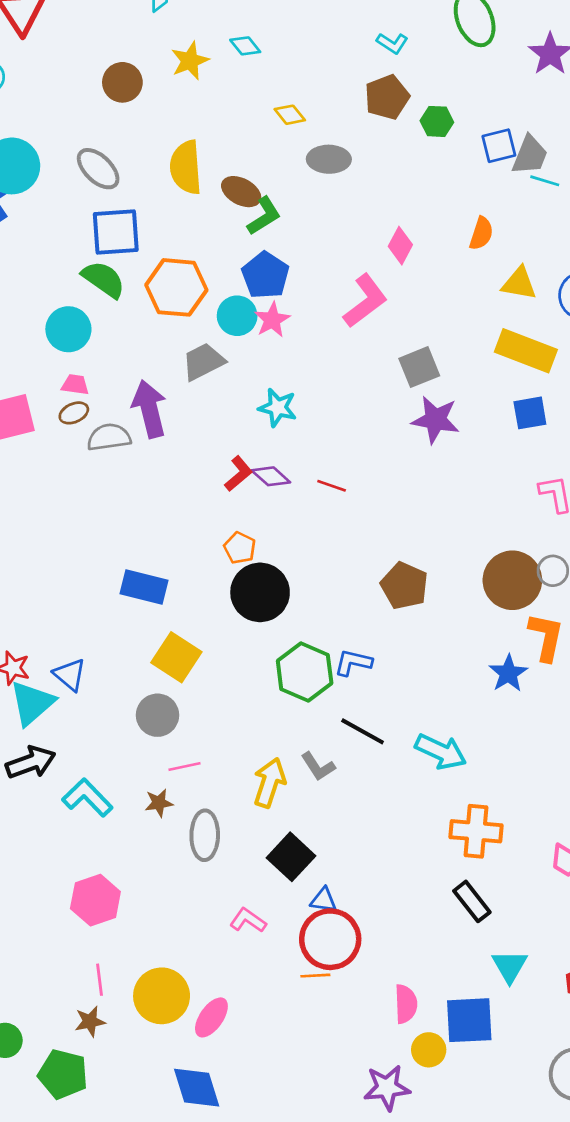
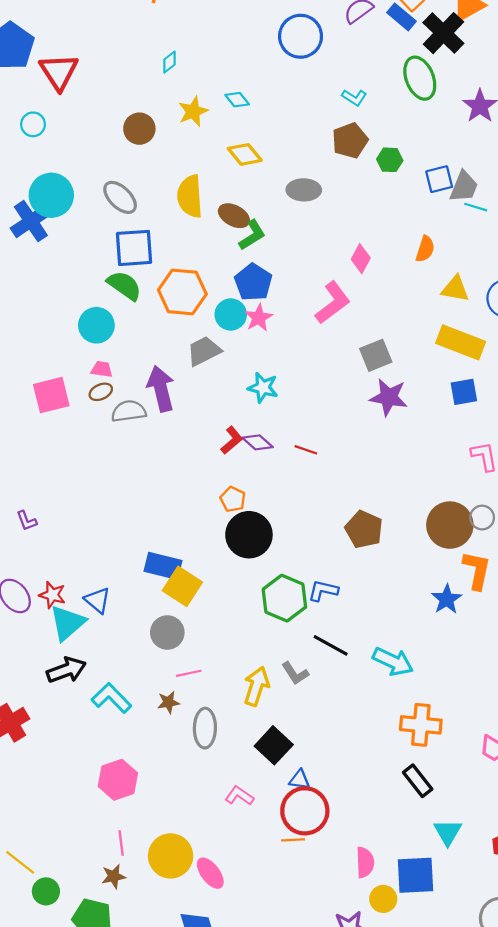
yellow diamond: (290, 115) -> (245, 154), moved, size x1.4
blue rectangle: (144, 587) -> (163, 566), moved
pink ellipse: (211, 1017) -> (210, 873), turned -72

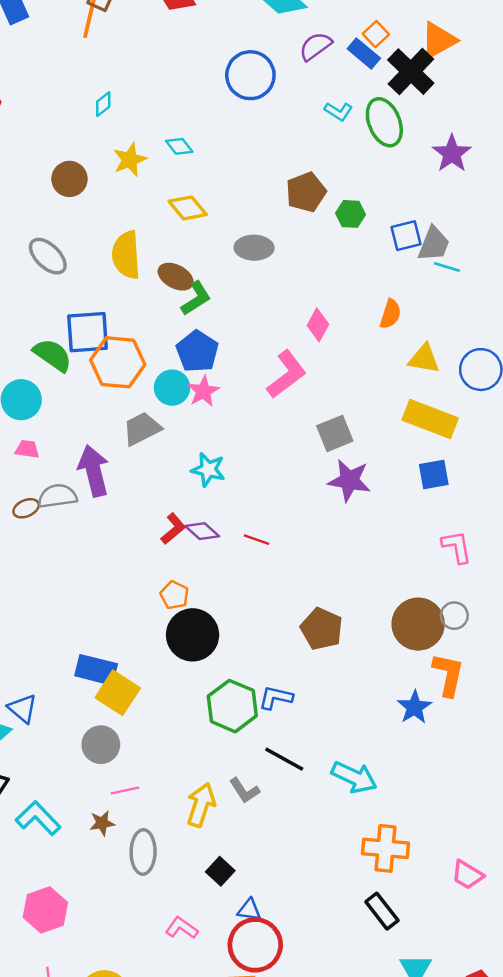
cyan L-shape: (354, 97) -> (338, 111), moved
blue square: (134, 248) -> (88, 332), moved
brown ellipse: (101, 392) -> (26, 508), moved
black square: (274, 745) -> (220, 871), size x0.7

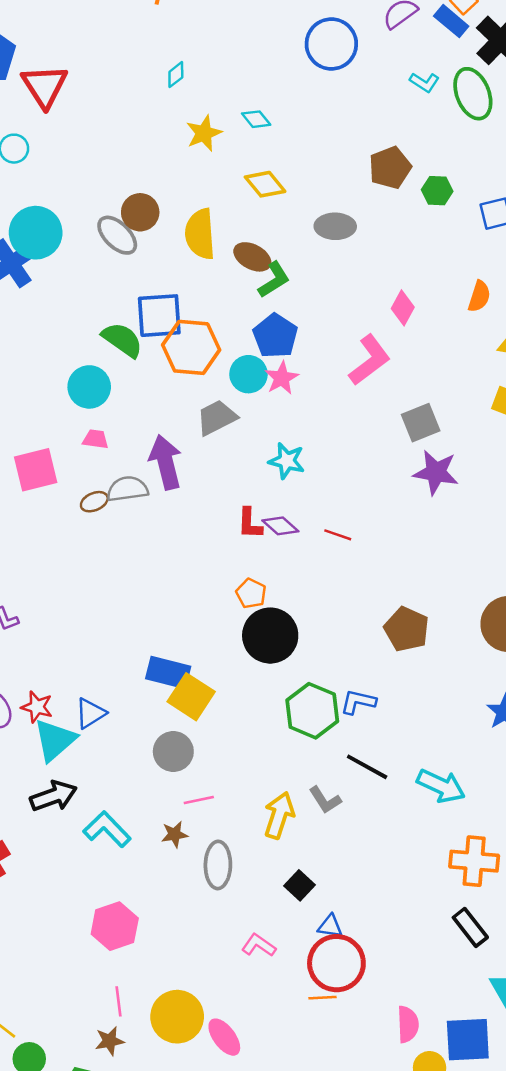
brown circle: (69, 179) -> (140, 212), moved
red L-shape: (173, 529) -> (250, 523), turned 132
blue triangle: (22, 708) -> (90, 713), turned 48

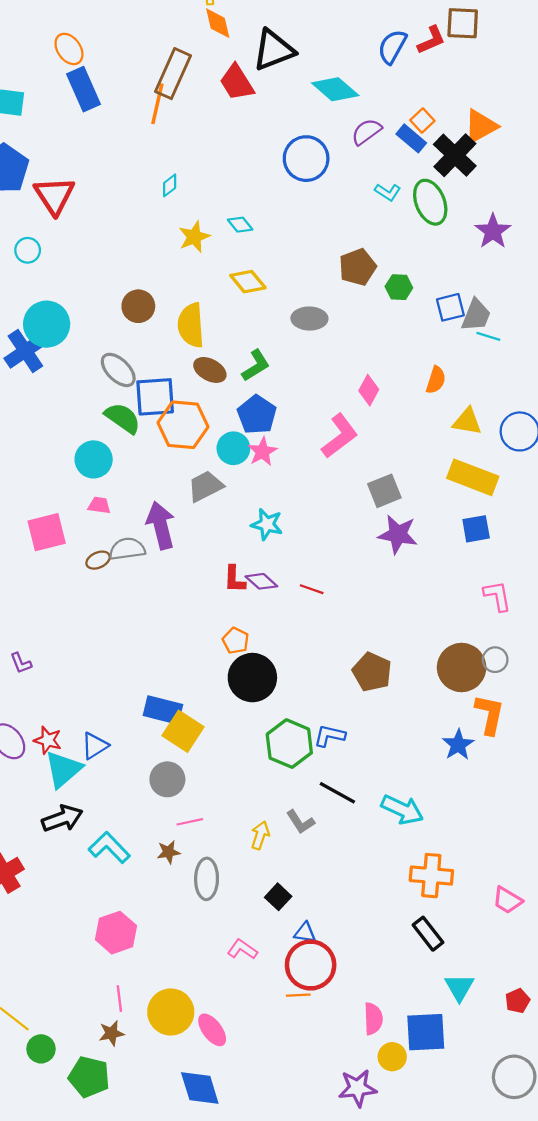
gray ellipse: (117, 235) -> (118, 370), moved
brown ellipse: (252, 257) -> (210, 370), moved
yellow arrow: (279, 815) -> (260, 835), size x0.7

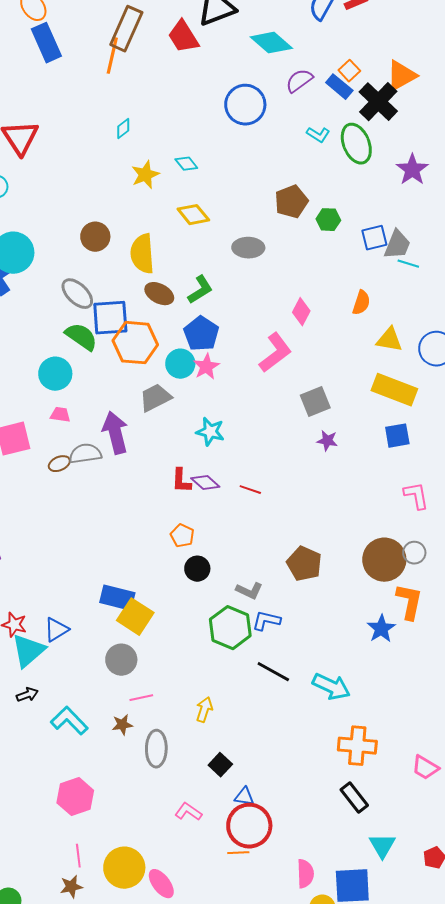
purple star: (398, 534) -> (327, 441), size x0.6
black circle: (252, 678) -> (197, 569), size x0.6
black arrow: (62, 818) -> (27, 695), size x0.6
gray L-shape: (300, 822) -> (249, 591), moved, turned -32

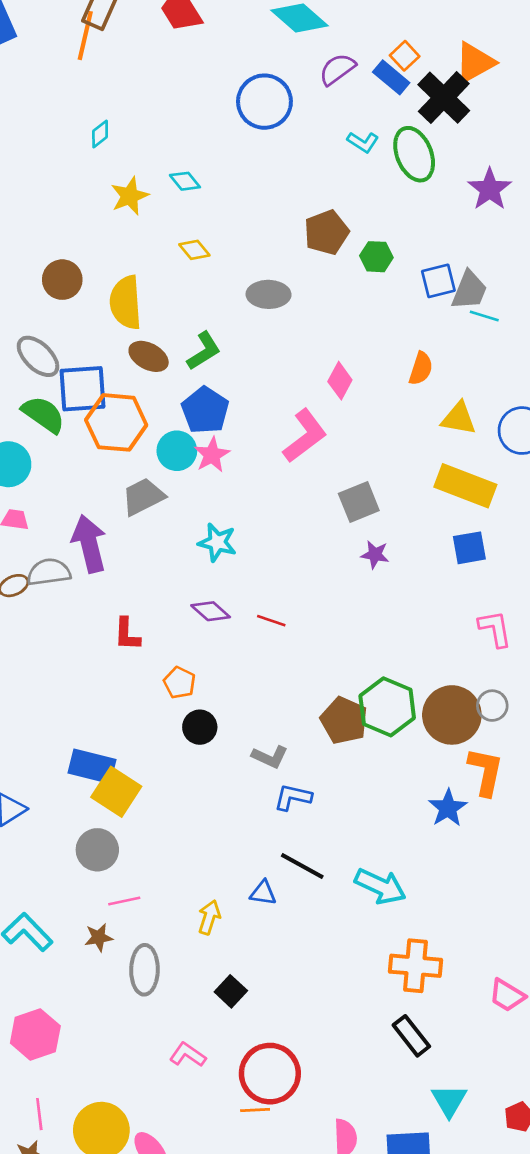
yellow diamond: (193, 215) -> (194, 250), size x0.7
red L-shape: (181, 481) -> (127, 634), moved
green hexagon: (230, 628) -> (387, 707), moved
blue triangle: (244, 797) -> (263, 893), moved

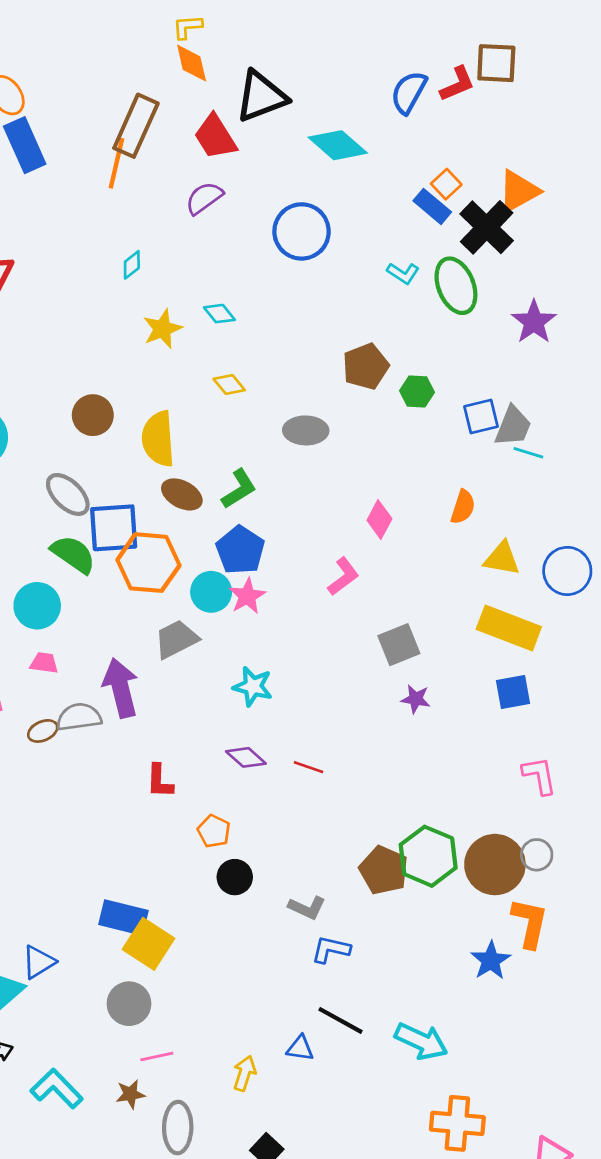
purple semicircle: (337, 69) -> (204, 198), moved
pink L-shape: (305, 436) -> (343, 577), size x0.7

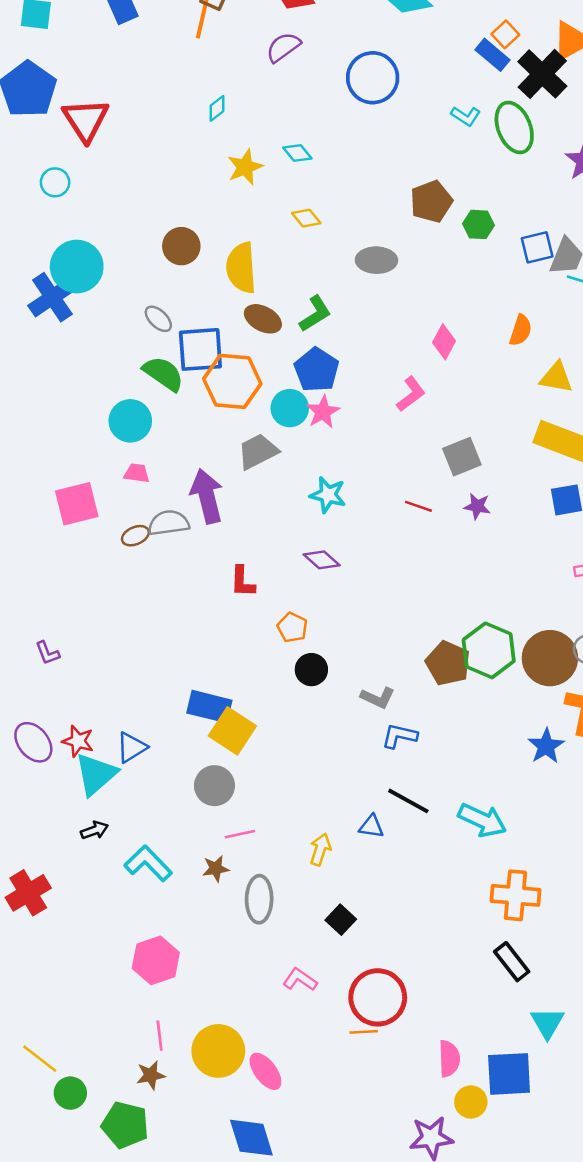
gray ellipse: (68, 494) -> (158, 319), size x0.7
red line: (308, 767) -> (419, 506), moved

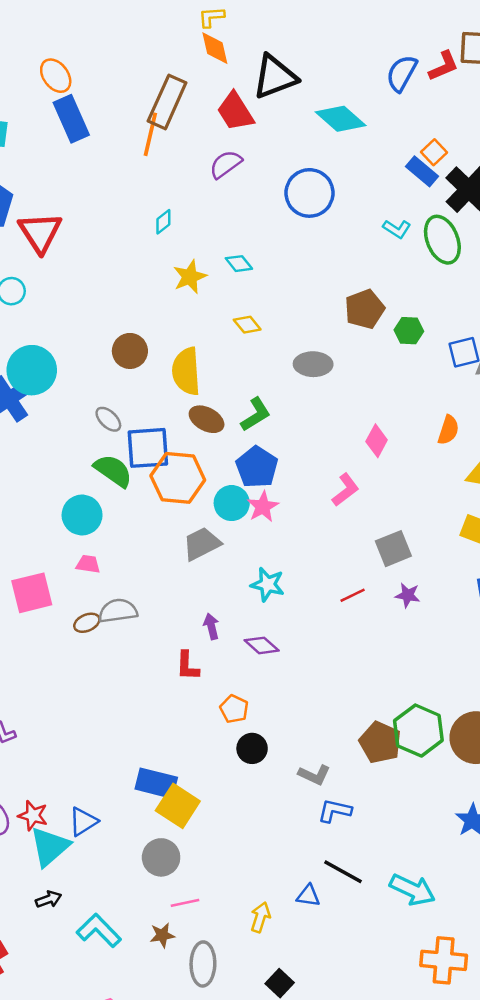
purple arrow: (207, 496) -> (211, 626), moved, size x0.5
red line: (419, 506) -> (353, 595), turned -45

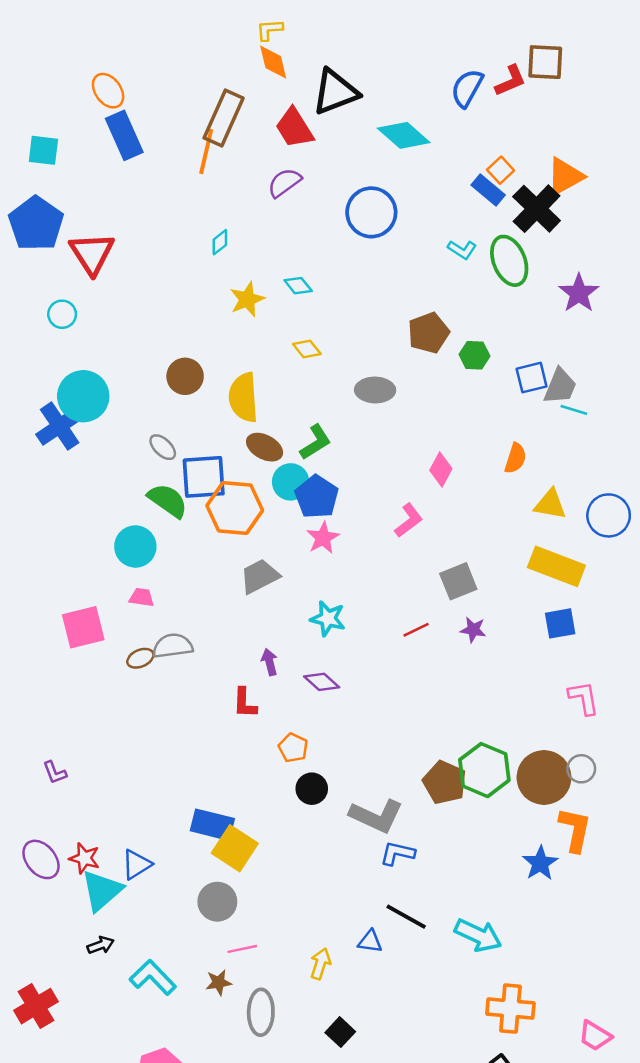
cyan circle: (232, 503) -> (291, 482), moved
gray L-shape: (314, 775) -> (376, 816), size x1.6

